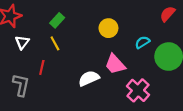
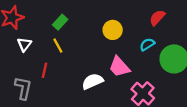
red semicircle: (168, 14) -> (157, 18), moved

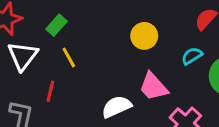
green rectangle: (60, 22) -> (57, 25), moved
white triangle: (24, 44) -> (23, 56), size x1.5

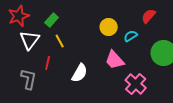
cyan semicircle: (192, 56) -> (131, 36), moved
white semicircle: (117, 107) -> (80, 73), moved, turned 144

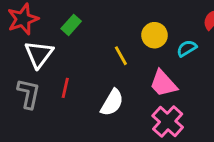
yellow line: (60, 41) -> (121, 56), moved
gray L-shape: (29, 79) -> (29, 94), moved
pink cross: (136, 84) -> (168, 121), moved

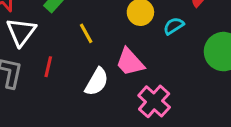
yellow line: (121, 56) -> (86, 33), moved
pink trapezoid: (163, 83) -> (130, 62), moved

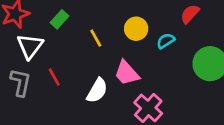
yellow line: (86, 33) -> (96, 38), moved
red line: (48, 67) -> (54, 77), turned -42

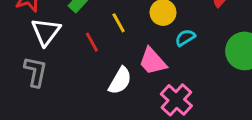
cyan semicircle: (166, 41) -> (185, 38), moved
red line: (54, 77) -> (92, 42), moved

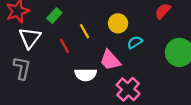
white semicircle: (120, 81) -> (86, 75), turned 60

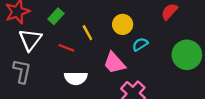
red line: (64, 46) -> (66, 48), turned -40
white semicircle: (86, 75) -> (76, 78), moved

